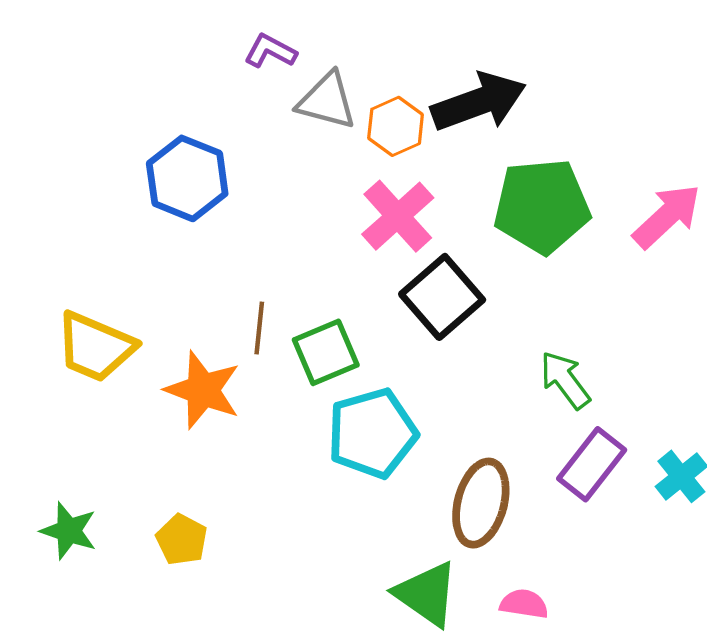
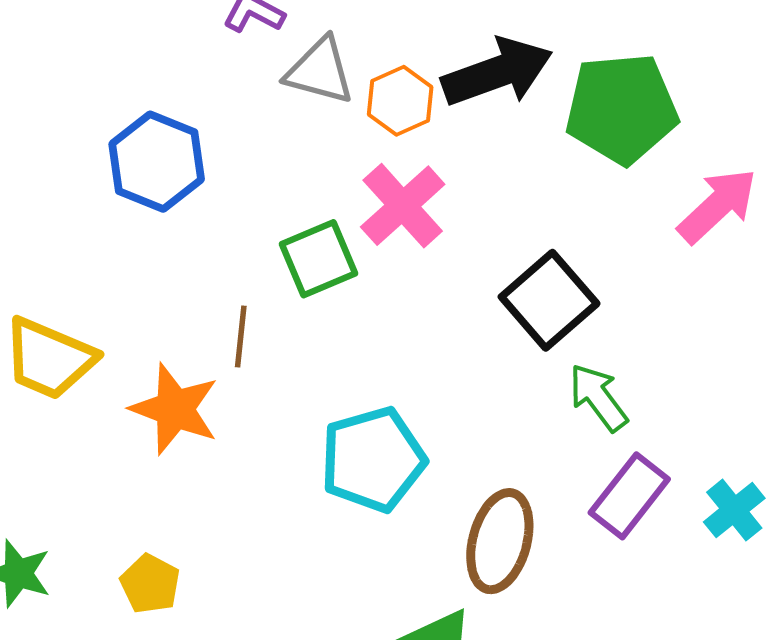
green pentagon: (542, 206) -> (622, 109), moved
black square: (442, 297) -> (549, 300), moved
green square: (326, 352) -> (319, 259), moved

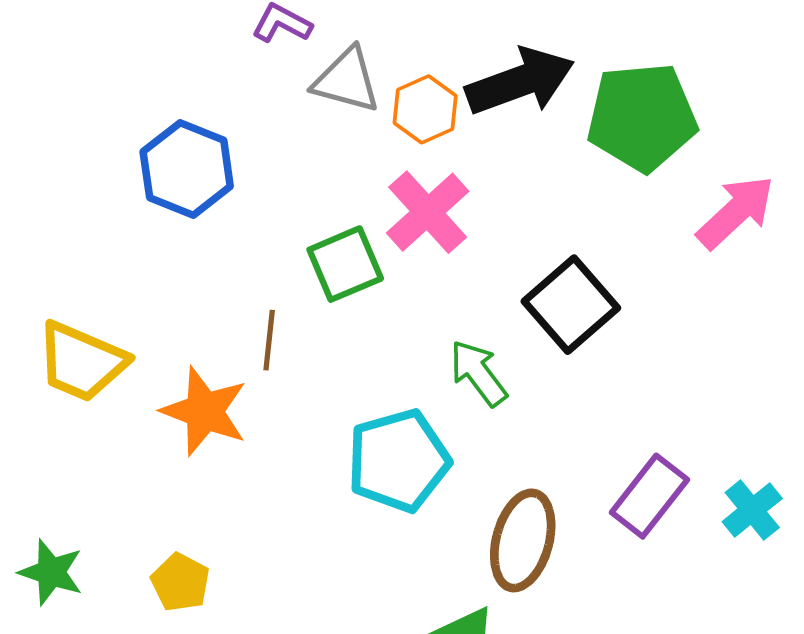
green arrow: (598, 397) -> (478, 373), moved

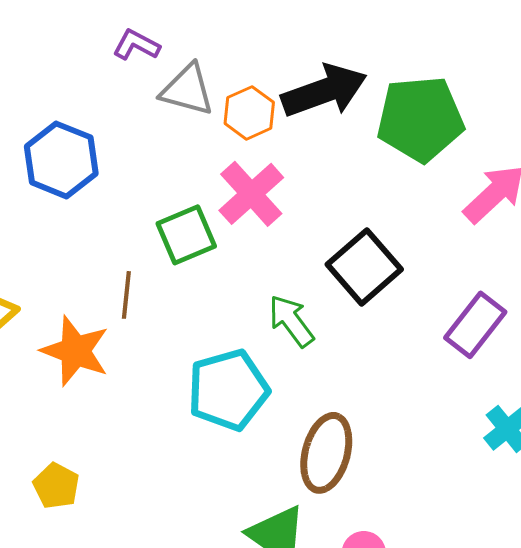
purple rectangle: (649, 496) -> (475, 325), moved

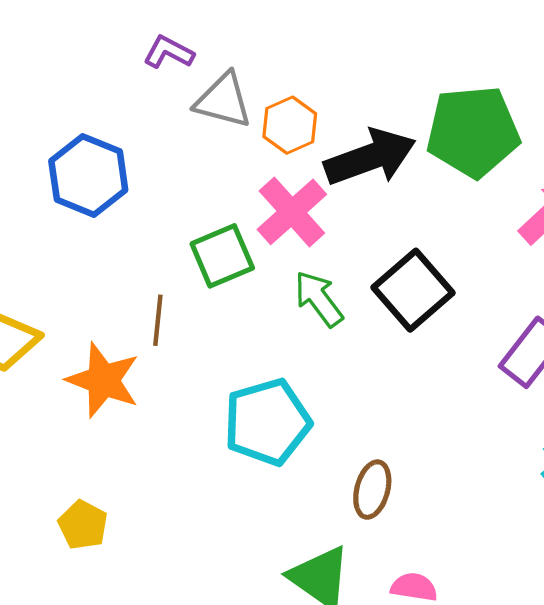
black arrow: (324, 91) -> (370, 157), moved
green arrow: (291, 321) -> (319, 299), moved
brown ellipse: (326, 453) -> (372, 490), size x0.7

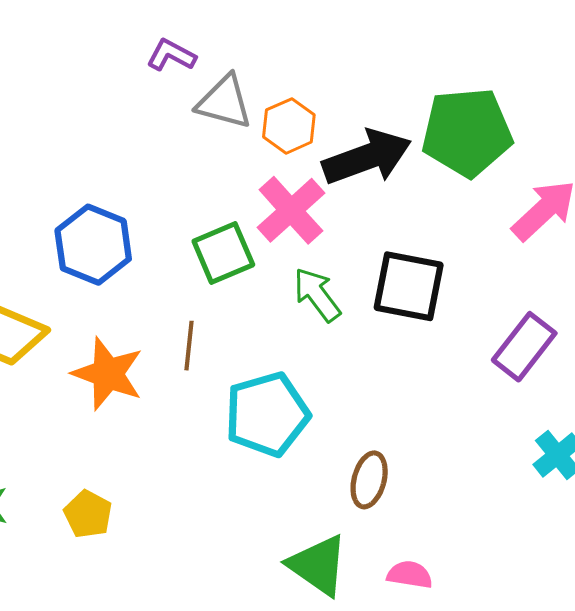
blue hexagon: (88, 176) -> (93, 245), moved
black square: (413, 290) -> (409, 286), turned -38
brown line: (158, 320) -> (189, 346), moved

